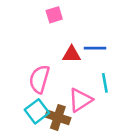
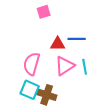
pink triangle: (80, 100) -> (65, 66), moved
cyan square: (37, 111) -> (30, 90), turned -30

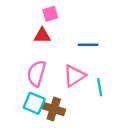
red triangle: (58, 44) -> (42, 36), moved
cyan line: (85, 67) -> (100, 87), moved

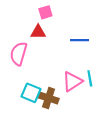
pink semicircle: (36, 73) -> (19, 54), moved
pink triangle: (74, 76) -> (72, 82), moved

